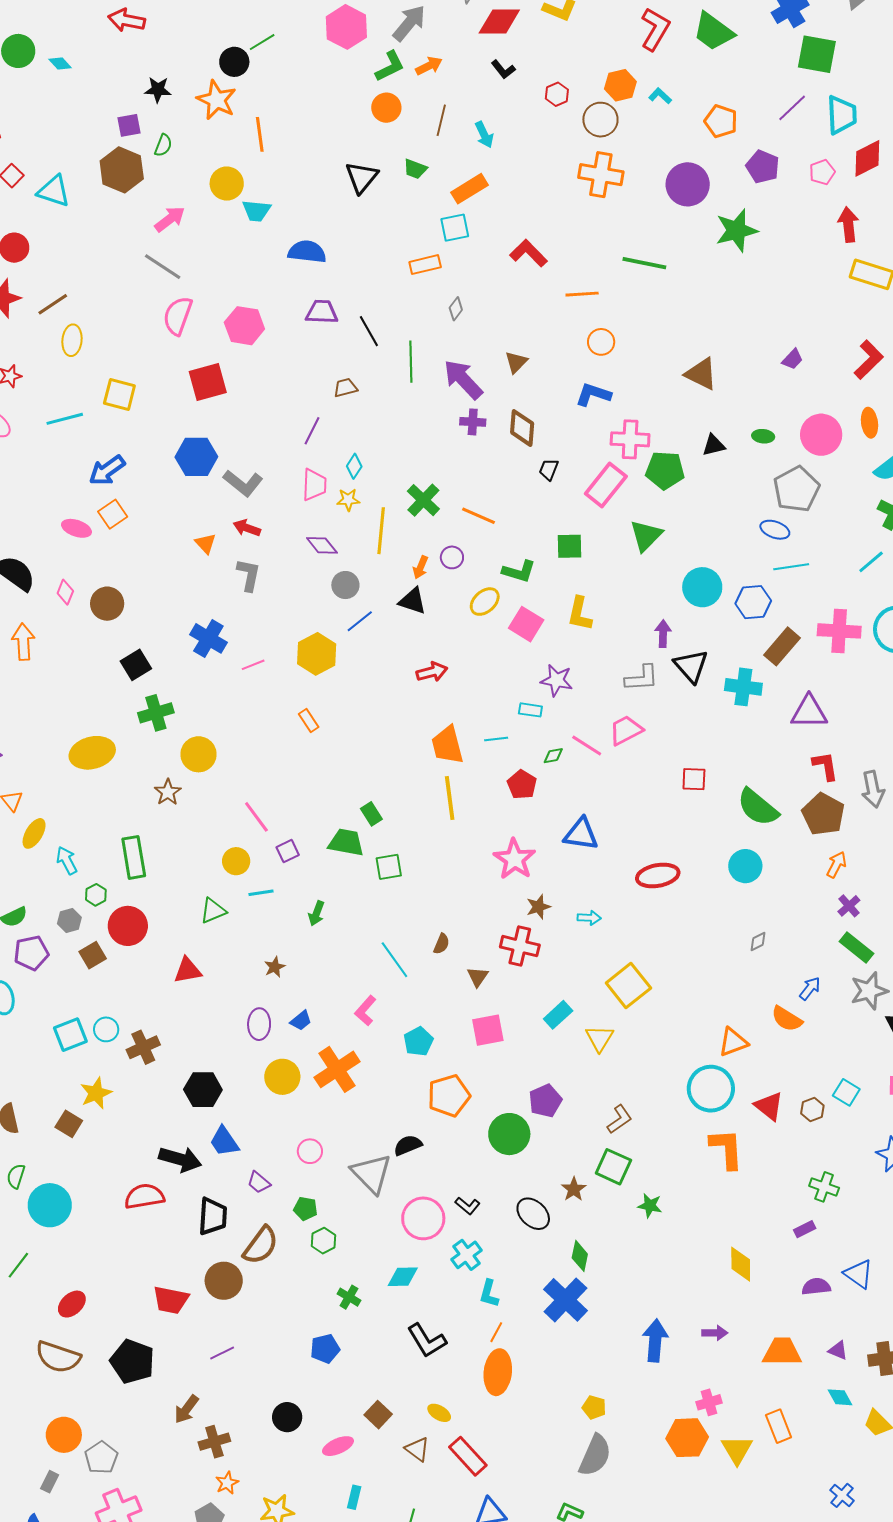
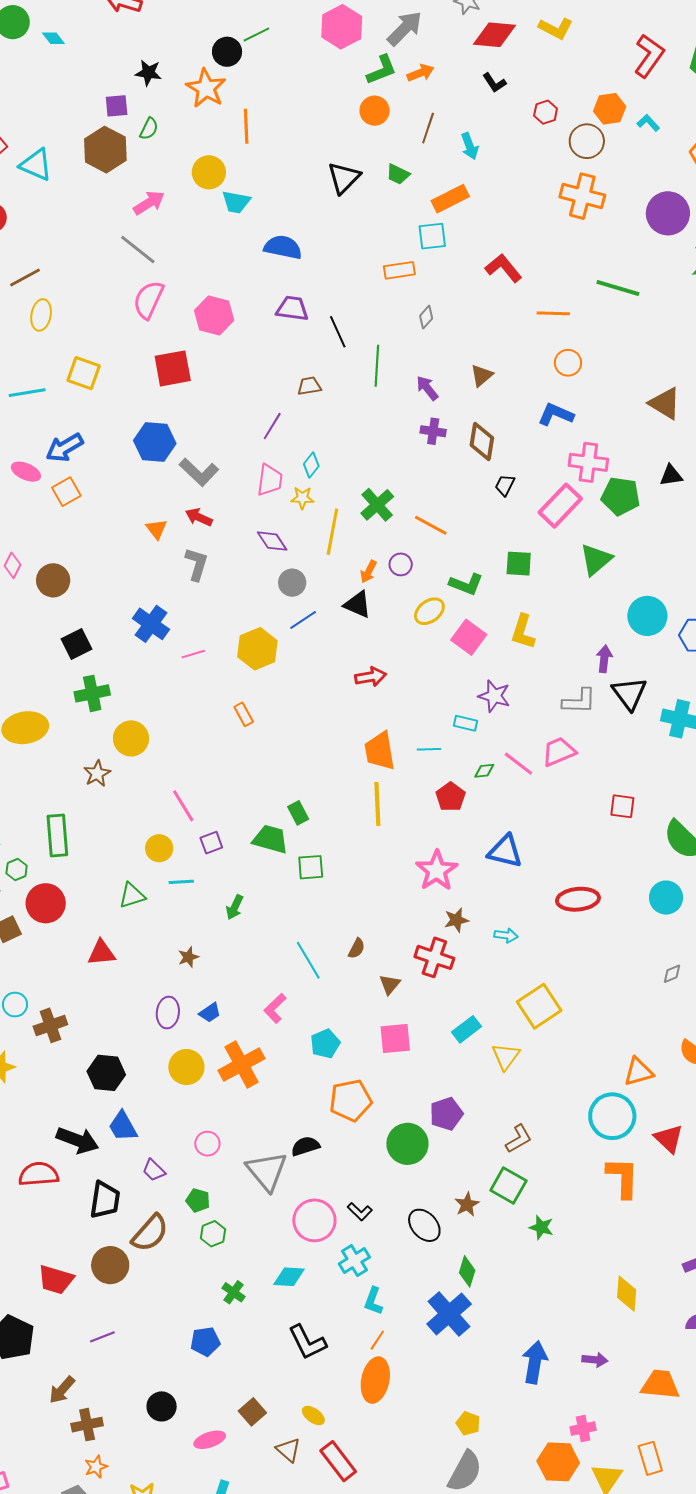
purple arrow: (463, 379) -> (427, 388), size x0.6
pink ellipse: (76, 528) -> (26, 472), moved

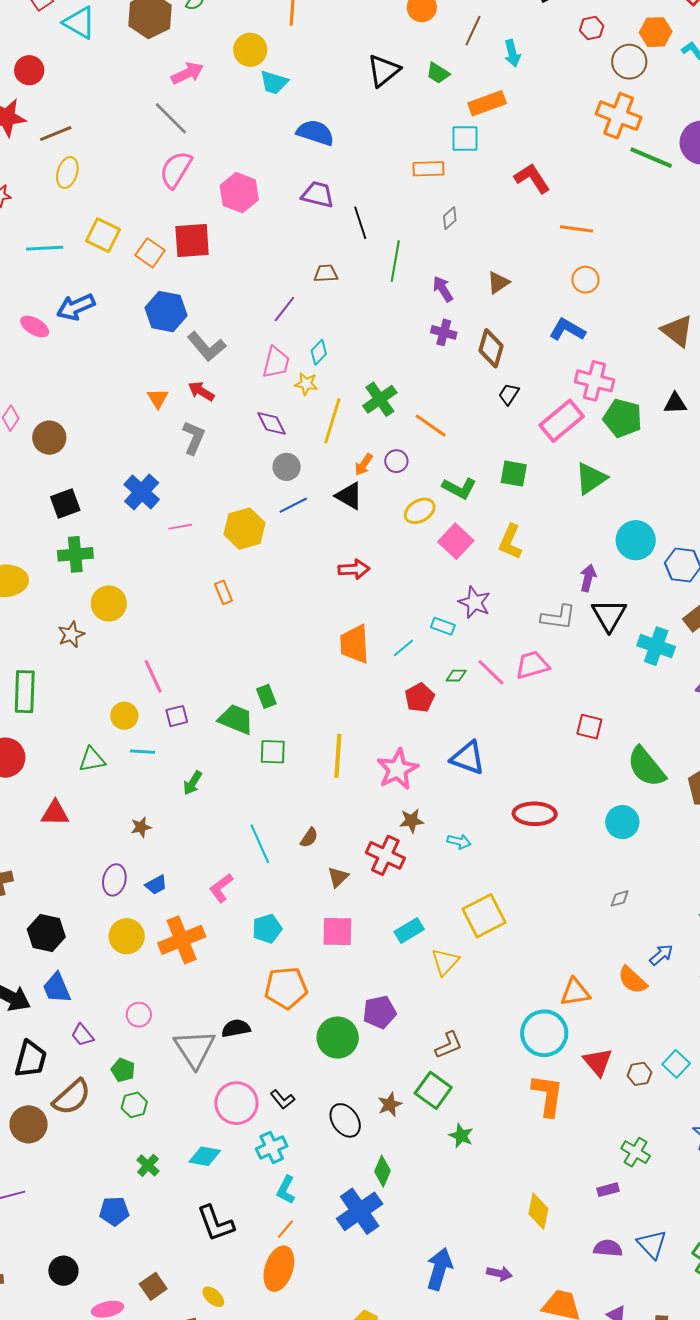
green line: (618, 288) -> (651, 158), moved
orange square: (66, 492) -> (150, 253), moved, turned -32
cyan line: (429, 749) -> (403, 648), turned -45
yellow line: (377, 804) -> (338, 756), moved

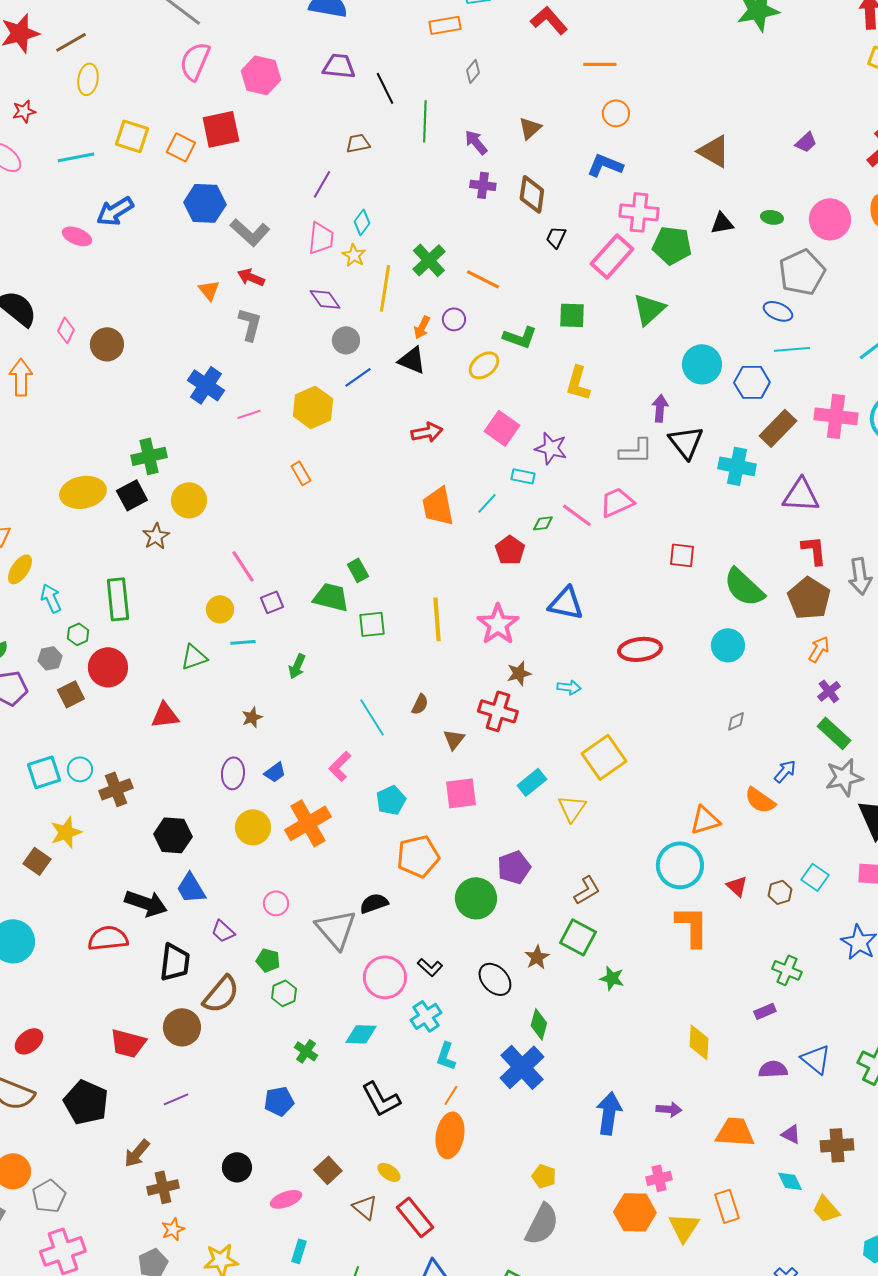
yellow star: (306, 384) -> (354, 255), turned 30
black square: (65, 503) -> (132, 495), moved
pink square: (456, 541) -> (502, 428), moved
red triangle: (598, 1062) -> (737, 886), size x0.7

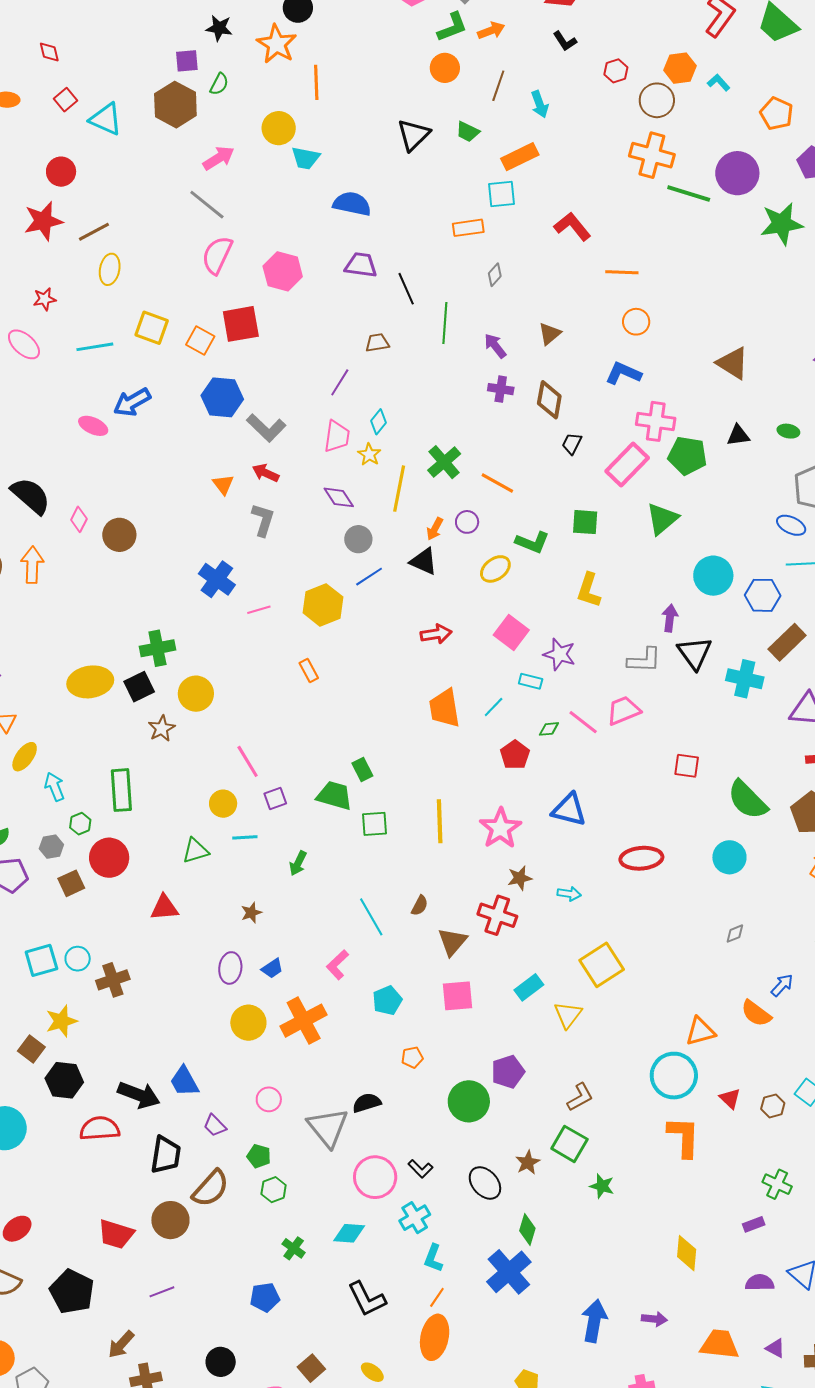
brown triangle: (454, 739) -> (452, 942), size x1.4
black hexagon: (173, 835) -> (64, 1080), moved
orange pentagon: (418, 856) -> (412, 1057), size x0.5

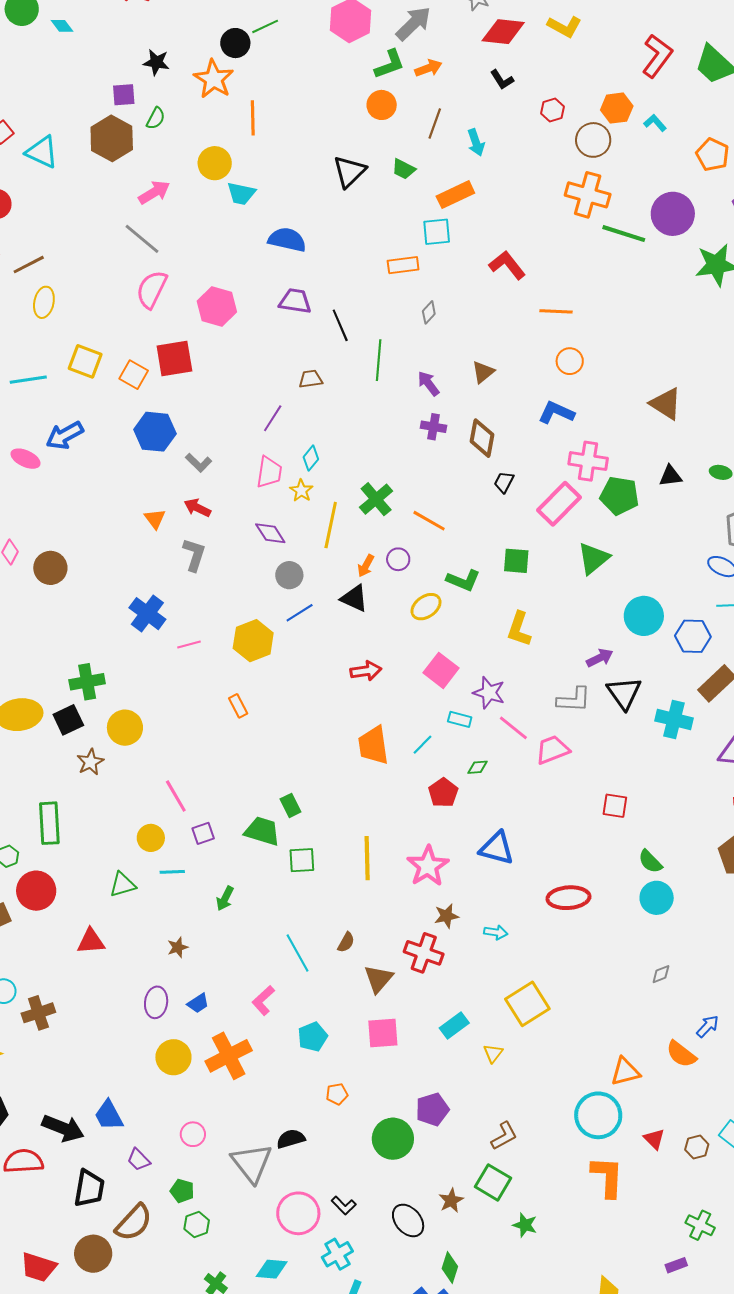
gray L-shape: (266, 428) -> (199, 463), size x0.7
purple arrow: (670, 618) -> (600, 658), turned 56
pink line: (583, 722) -> (513, 728), moved
green semicircle: (748, 800) -> (650, 861), moved, size x0.6
yellow triangle: (568, 1015) -> (493, 1053), size x0.7

